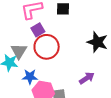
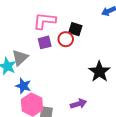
red circle: (47, 47) -> (66, 39), moved, size x0.6

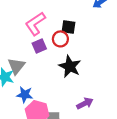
pink L-shape: (45, 21) -> (35, 24), turned -30
black star: (99, 72) -> (70, 66), moved

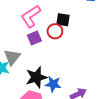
black star: (70, 66) -> (36, 77), moved, turned 30
blue star: (25, 95) -> (53, 84), moved

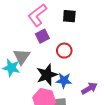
red circle: (55, 31) -> (64, 51), moved

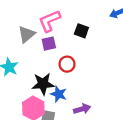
gray triangle: (22, 57) -> (27, 34), moved

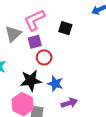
red circle: (67, 64) -> (44, 57), moved
blue star: (59, 94) -> (55, 84), moved

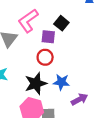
black square: (65, 28) -> (61, 23), turned 32
purple square: (35, 42) -> (48, 37), moved, turned 32

